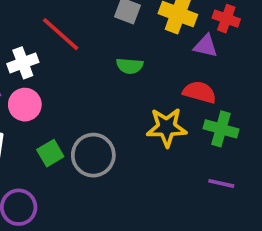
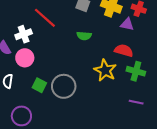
yellow star: (167, 127) -> (105, 70), turned 30
green square: (50, 153) -> (39, 85), turned -32

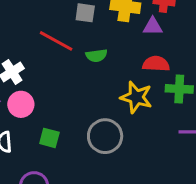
red line: (45, 18) -> (56, 41), moved
gray circle: (64, 86) -> (105, 136), moved

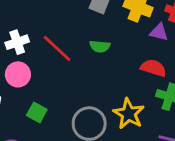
red line: (56, 41) -> (57, 48), moved
yellow star: (136, 97) -> (129, 114), moved

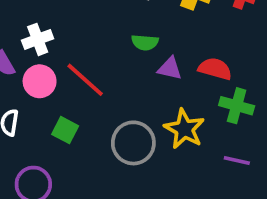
purple triangle: (159, 32) -> (170, 68), moved
red line: (57, 48) -> (85, 80), moved

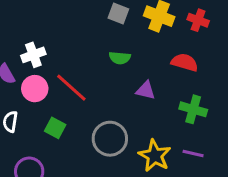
purple triangle: (170, 68) -> (146, 90), moved
red semicircle: (215, 69) -> (185, 62), moved
yellow star: (184, 129) -> (155, 156), moved

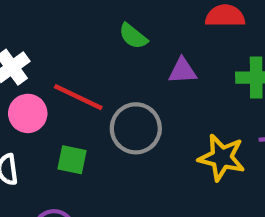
green semicircle: (120, 58) -> (133, 36), turned 50
gray circle: (110, 139) -> (136, 128), moved

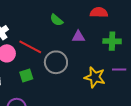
green square: (72, 160) -> (26, 76), turned -32

